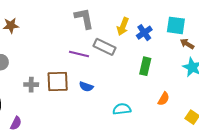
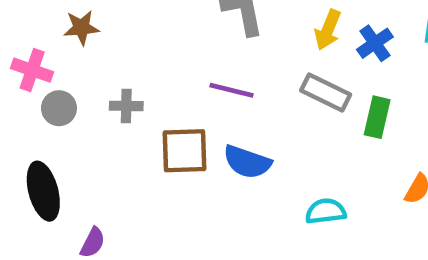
gray rectangle: (105, 47) -> (326, 92), moved
gray cross: (31, 85) -> (126, 106), moved
blue semicircle: (86, 87) -> (247, 162), size x1.5

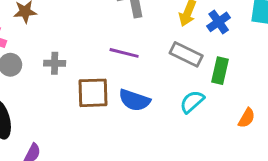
cyan semicircle: (326, 211) -> (192, 102), moved, turned -35

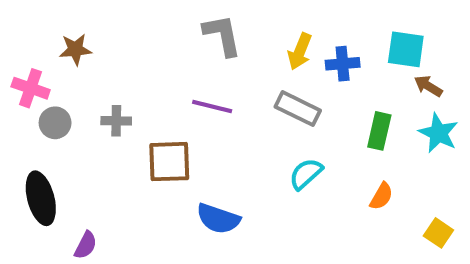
blue cross: (219, 22) -> (343, 64), turned 30
green rectangle: (220, 71) -> (379, 131), moved
blue semicircle: (134, 100) -> (218, 219), moved

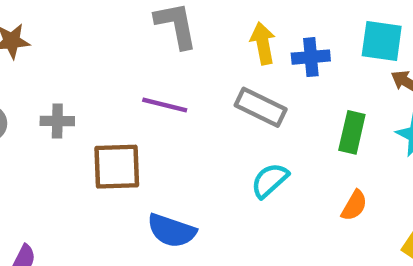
yellow arrow: (300, 51) -> (263, 43), turned 147

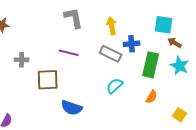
blue cross: (311, 57) -> (132, 44), moved
green rectangle: (352, 132) -> (151, 65), size x1.4

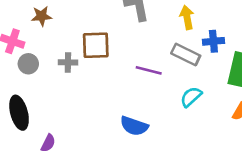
purple line: (69, 53) -> (149, 70), moved
brown square: (48, 80) -> (96, 45), moved

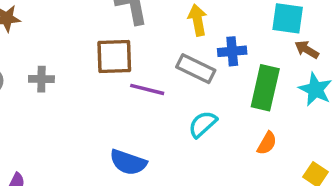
brown square: (96, 45) -> (114, 56), moved

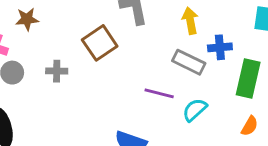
brown square: (114, 56) -> (100, 43), moved, turned -32
purple line: (147, 89) -> (159, 93), moved

